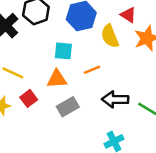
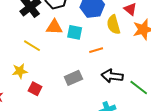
orange triangle: (57, 79) -> (54, 27), moved
red square: (29, 98) -> (35, 89), moved, turned -32

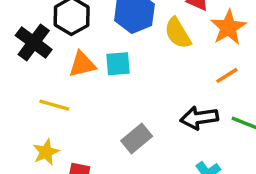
orange line: (96, 50) -> (227, 75), moved

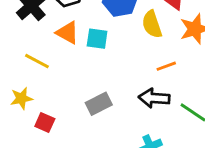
orange triangle: (82, 64) -> (67, 33), turned 30
orange line: (227, 75) -> (166, 66), moved

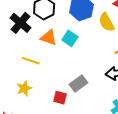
cyan square: (97, 39) -> (70, 38), turned 35
red square: (45, 122) -> (60, 98), moved

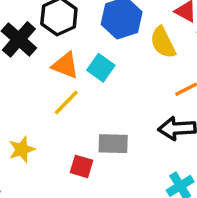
yellow line: (31, 61) -> (66, 103), moved, turned -66
gray rectangle: (78, 83) -> (113, 144), turned 36

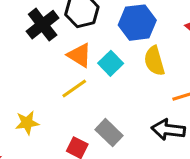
yellow semicircle: (163, 42) -> (154, 61), moved
gray rectangle: (113, 144) -> (109, 133), turned 32

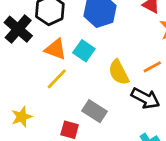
yellow semicircle: (154, 61) -> (119, 72), moved
black arrow: (168, 130) -> (145, 98), turned -148

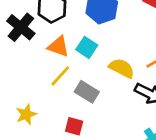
yellow semicircle: (119, 72) -> (122, 68), turned 145
gray rectangle: (95, 111) -> (87, 92), moved

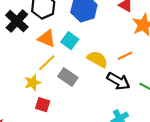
yellow star: (26, 114) -> (33, 83), moved
red square: (74, 126) -> (43, 105), moved

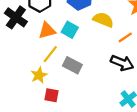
orange triangle: (47, 39) -> (47, 31), turned -30
yellow semicircle: (97, 59) -> (103, 20), moved

